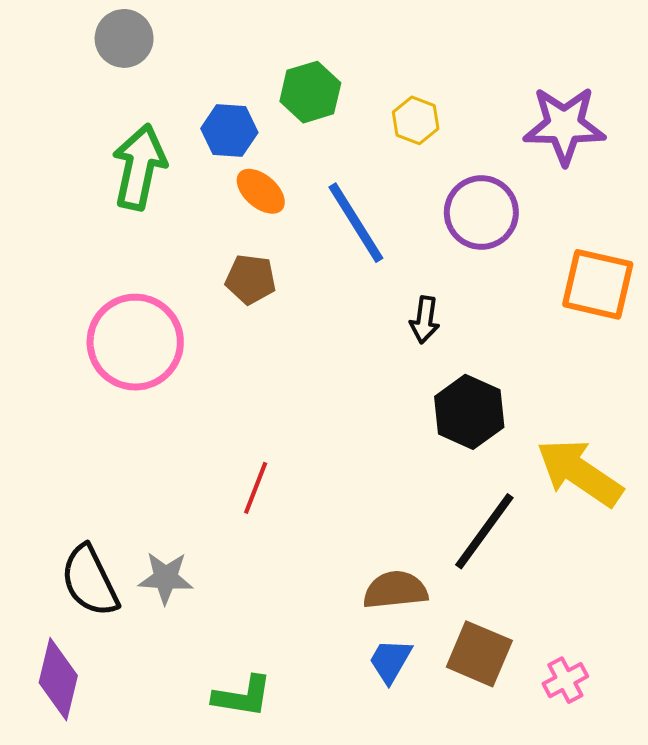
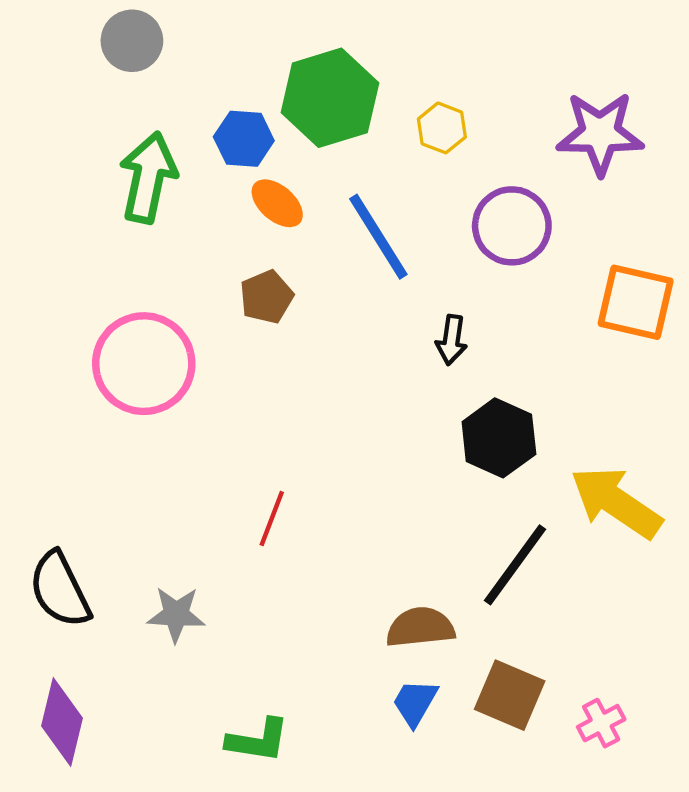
green hexagon: (310, 92) -> (330, 98), size x1.5
brown pentagon: (251, 279) -> (266, 297), turned -30
black semicircle: (90, 581) -> (60, 590), moved

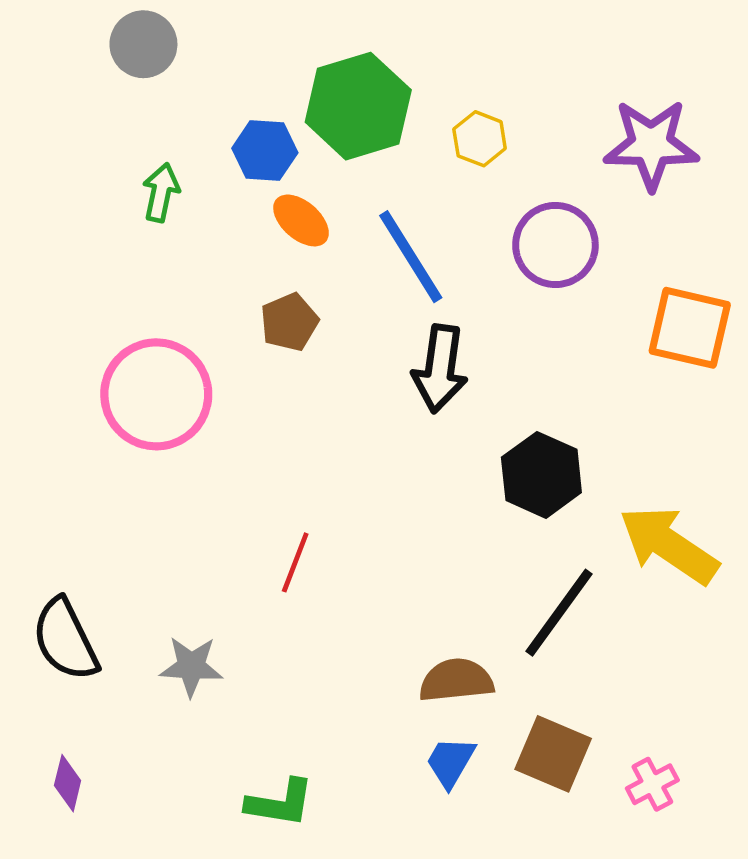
green arrow: (148, 177) -> (161, 192), size x0.6
black arrow: (452, 340) -> (440, 369), moved, size x1.6
purple diamond: (62, 722) -> (68, 783), size x0.6

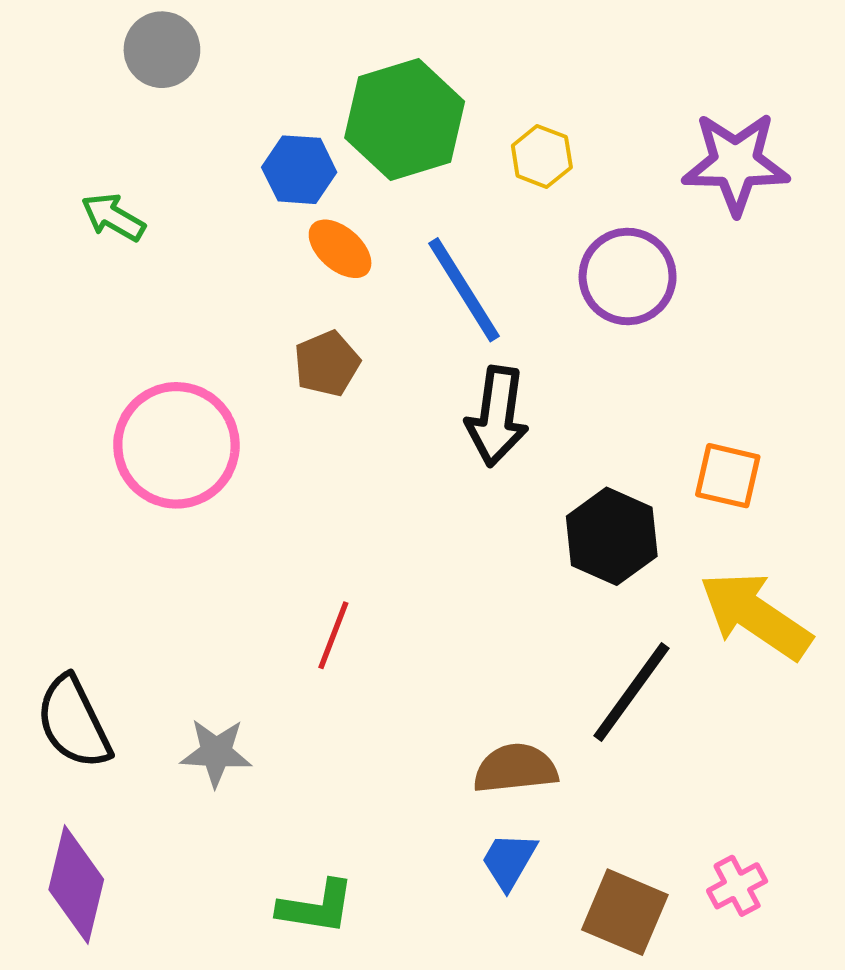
green arrow: (161, 192) -> (113, 217), moved, turned -72
orange square: (690, 328) -> (728, 476), moved, size x0.7
brown square: (553, 754) -> (625, 912), moved
purple diamond: (68, 783) -> (76, 885), size x1.8

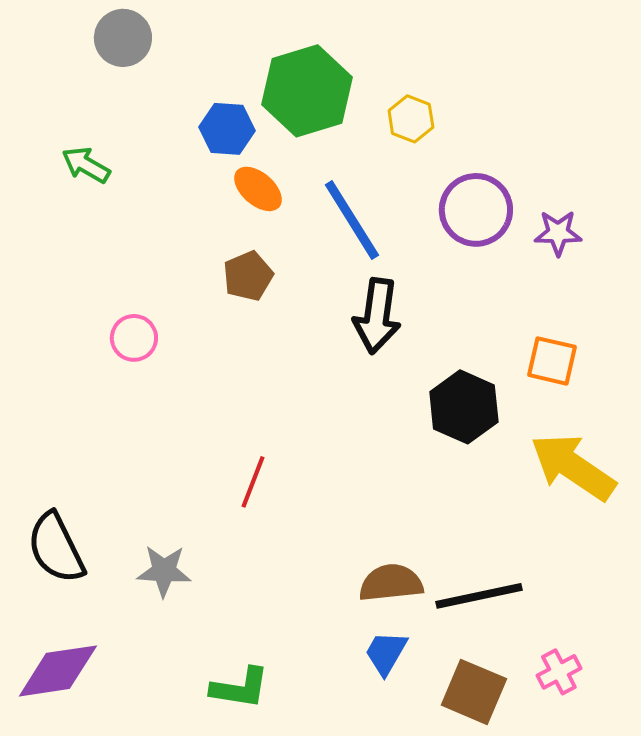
purple star: (736, 163) -> (558, 233), moved, size x0.6
pink circle: (176, 445) -> (134, 338), size x0.5
black line: (632, 692) -> (479, 596), moved, turned 42
purple diamond: (76, 885) -> (58, 671), turned 68

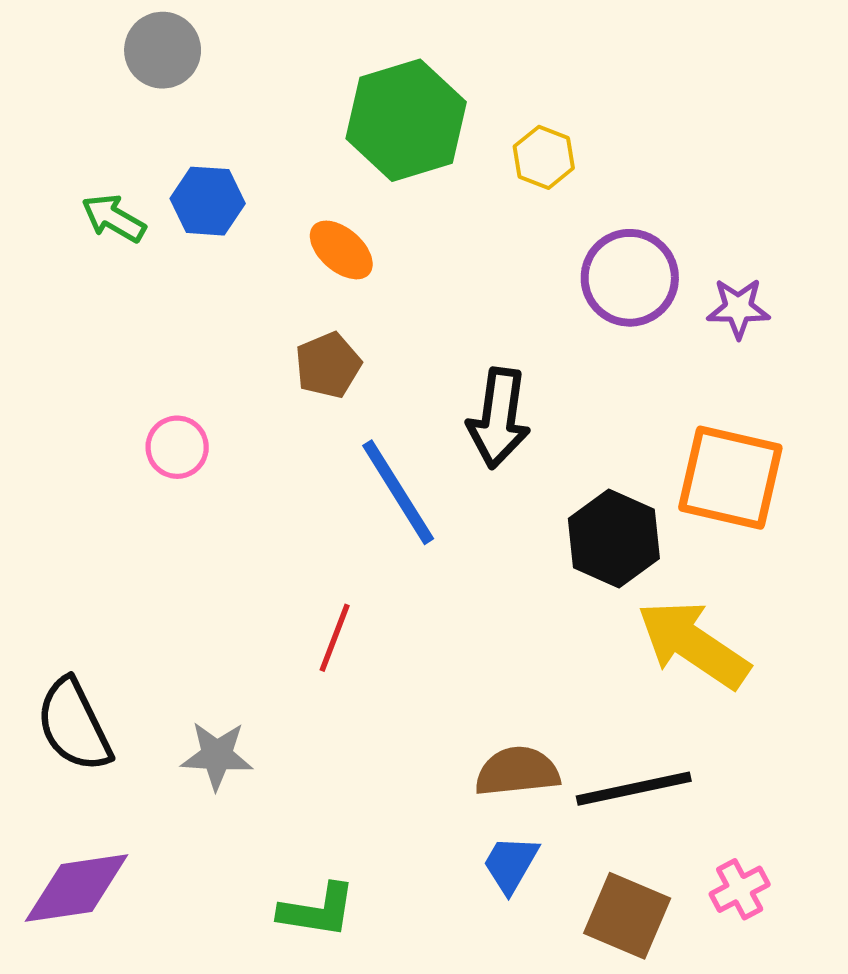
blue hexagon: (227, 129) -> (208, 201), moved
blue line: (352, 220) -> (398, 492), moved
orange square: (552, 361) -> (730, 478), size x1.6
yellow arrow: (573, 467) -> (693, 644), moved

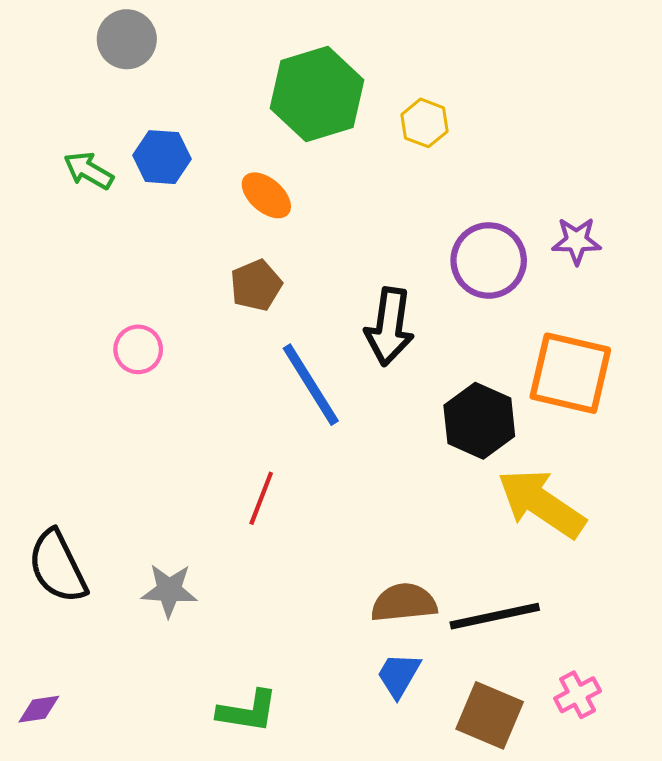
purple circle: (630, 278) -> (489, 260), moved
purple diamond: (77, 888) -> (39, 709), moved, size x0.5

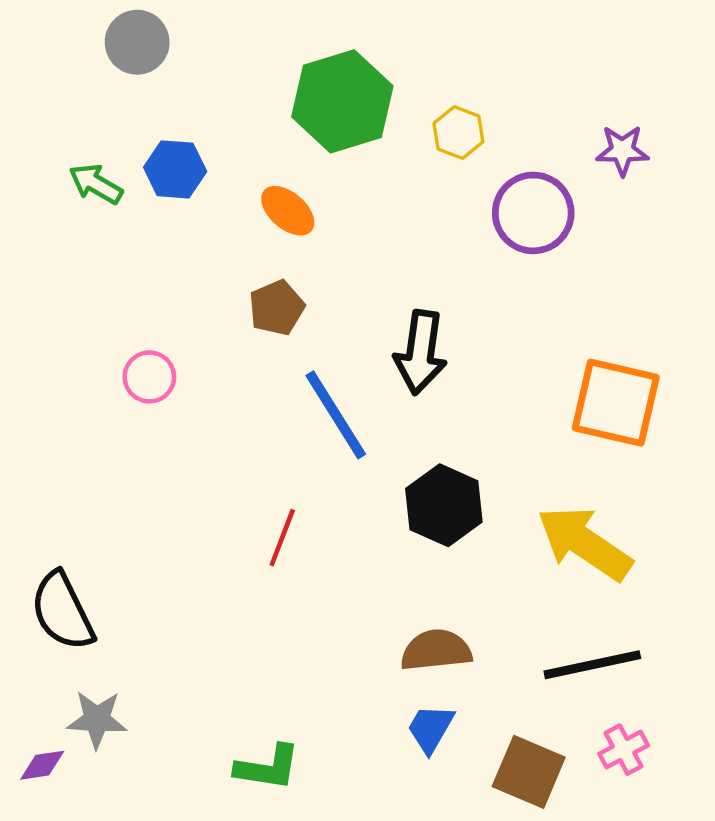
purple star: (577, 241) -> (622, 150), moved
purple circle: (489, 260) -> (533, 213), moved
black hexagon: (479, 421) -> (444, 505), moved
gray star: (169, 590) -> (97, 719), moved
black line: (495, 616) -> (592, 665), moved

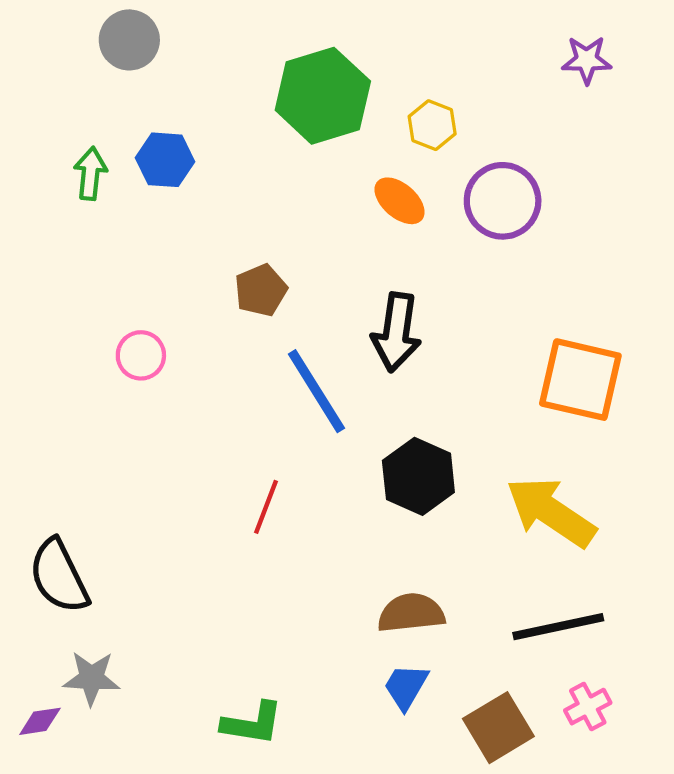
purple star: (622, 150) -> (587, 60), moved
green arrow: (96, 184) -> (90, 173), turned 66
orange ellipse: (288, 211) -> (400, 201), moved
brown square: (529, 772) -> (498, 728), turned 36

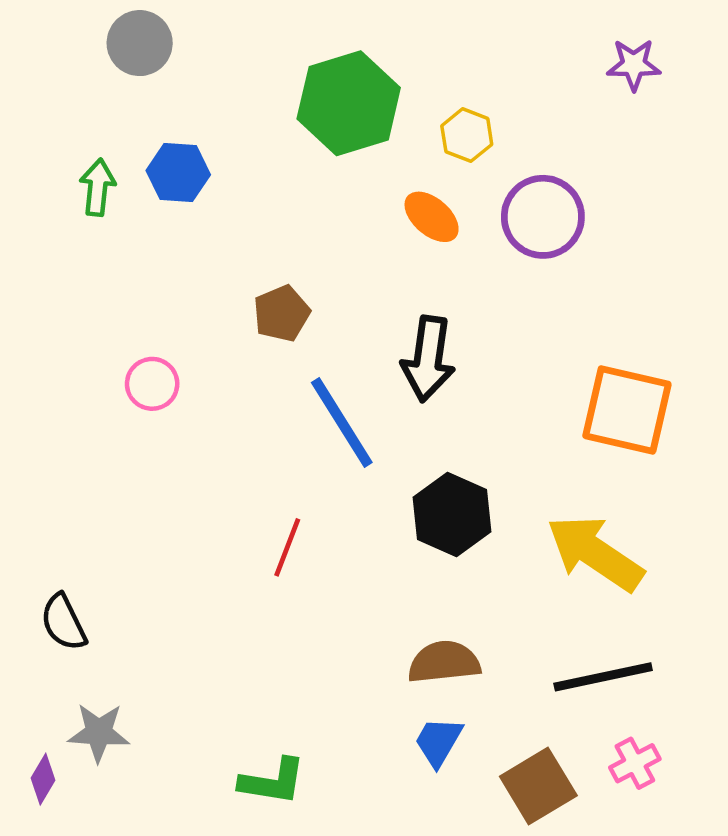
black semicircle: (59, 576) -> (64, 622), size x0.7
purple diamond: (40, 721) -> (43, 779), turned -51

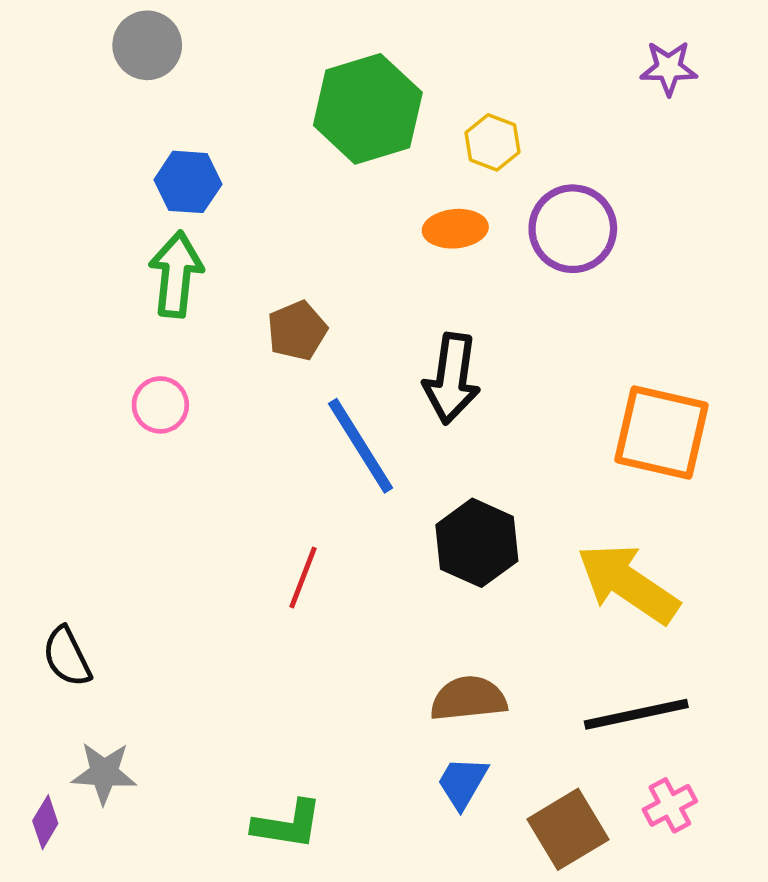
green arrow: (98, 187) -> (176, 274), moved, size x1.4
orange ellipse: (432, 217) -> (455, 229), turned -46

